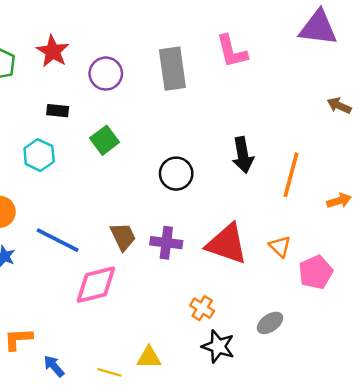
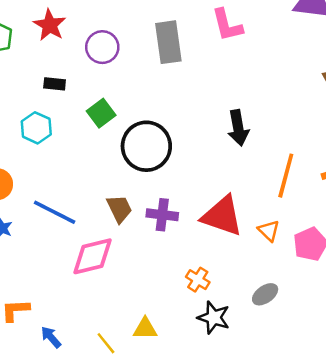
black circle: (176, 174) -> (146, 146), moved, size x1.5
orange line: (291, 175) -> (286, 176), moved
orange triangle: (280, 246) -> (269, 231), moved
yellow line: (109, 372) -> (106, 343), turned 35

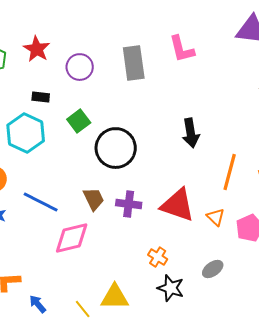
cyan hexagon: (36, 128) -> (26, 133), size x1.5
yellow triangle: (145, 329) -> (115, 297), size x1.4

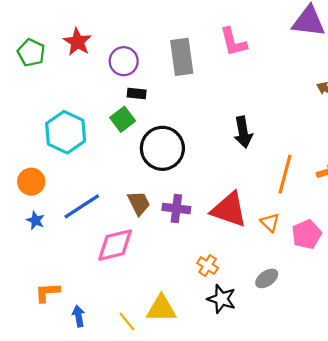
black rectangle: (41, 97) -> (137, 93), moved
blue line: (41, 202) -> (82, 206), turned -60
blue arrow: (38, 304) -> (79, 316), turned 30

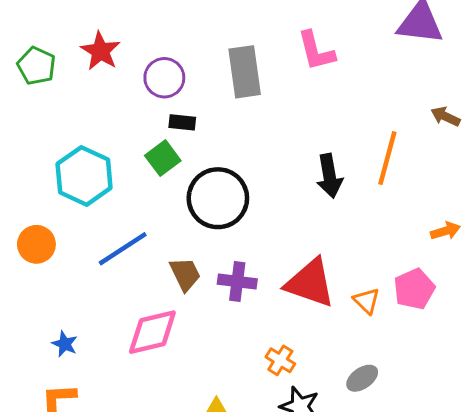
orange line: (285, 174) -> (387, 158), moved
blue line: (82, 206) -> (123, 249), moved
blue star: (35, 220) -> (65, 344), moved
pink pentagon: (307, 234) -> (414, 289), moved

